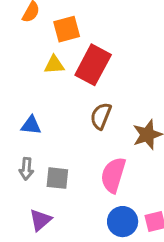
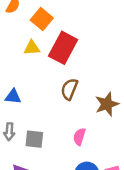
orange square: (67, 29) -> (42, 19), turned -35
pink semicircle: (113, 175) -> (79, 137), size x0.6

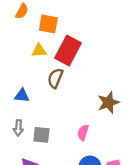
orange square: (42, 19) -> (48, 24), turned -30
brown semicircle: (69, 89) -> (55, 78), moved

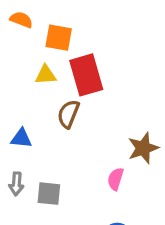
orange semicircle: (22, 11) -> (21, 20), turned -98
red rectangle: (68, 51) -> (86, 75), turned -44
pink semicircle: (83, 133) -> (116, 179), moved

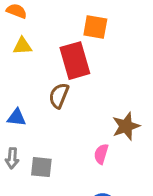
orange square: (59, 38) -> (95, 27), moved
yellow triangle: (46, 75) -> (22, 46), moved

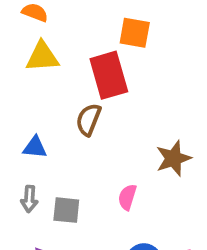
yellow triangle: (22, 46) -> (42, 57), size x1.4
pink semicircle: (101, 154) -> (127, 197), moved

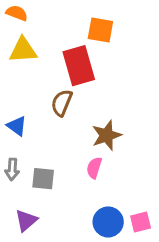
blue triangle: (35, 147) -> (17, 126), turned 30
brown star: (173, 158) -> (107, 135), moved

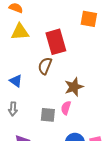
orange square: (100, 30) -> (89, 19), moved
gray square: (43, 179) -> (48, 115), moved

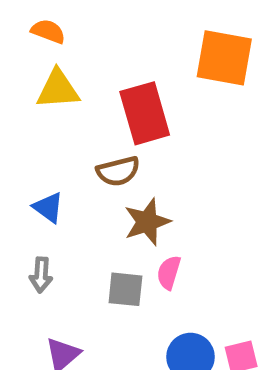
orange square: (89, 19) -> (224, 58), size x1.4
brown semicircle: (45, 66) -> (118, 171), turned -126
brown star: (74, 87) -> (147, 222), moved

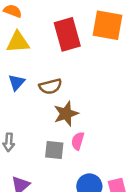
red rectangle: (145, 113) -> (67, 34), moved
blue triangle: (48, 207) -> (17, 82), moved, turned 36

